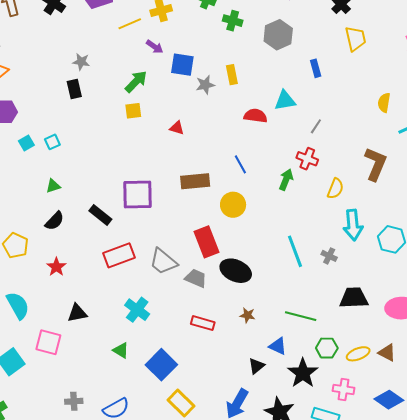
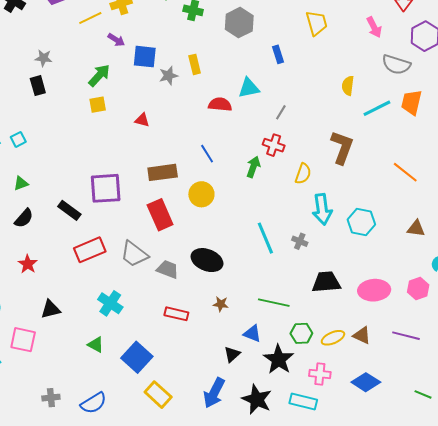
red rectangle: (206, 242) -> (160, 215), moved

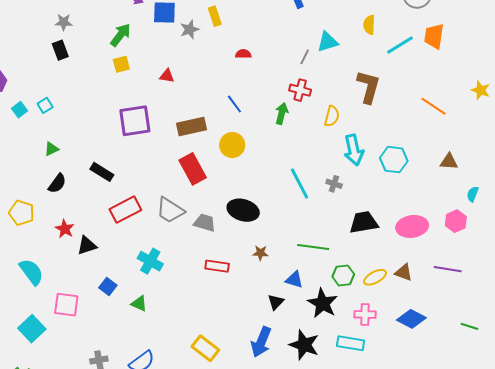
cyan triangle: (249, 88) -> (327, 42), moved
red semicircle: (220, 104) -> (243, 54), size x0.7
purple square: (106, 188) -> (135, 121), moved
black triangle: (51, 309) -> (87, 245), moved
blue square: (137, 357) -> (108, 286), moved, size x0.6

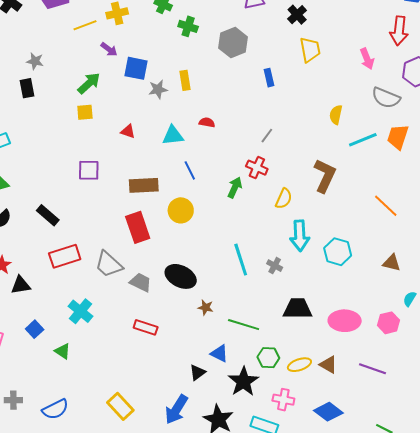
cyan triangle: (327, 42) -> (173, 135), moved
purple square: (135, 121) -> (89, 170), size x0.7
brown star: (260, 253) -> (206, 307), moved

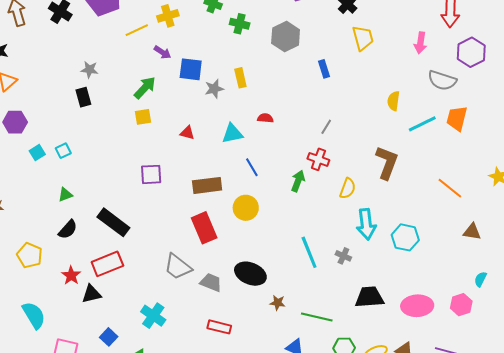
pink arrow: (367, 59) -> (420, 43), turned 35
black rectangle: (48, 215) -> (113, 222), size x1.4
red rectangle: (65, 256) -> (107, 264), moved
brown triangle: (392, 263) -> (472, 232), moved

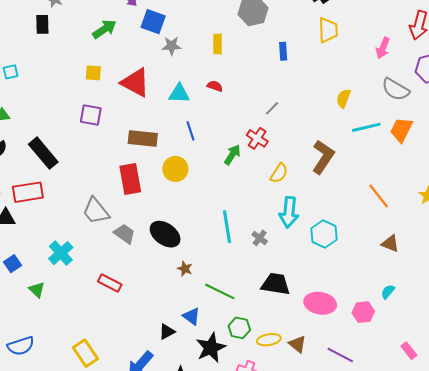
yellow rectangle: (240, 78) -> (217, 44), moved
yellow square: (143, 117) -> (93, 73), moved
red triangle: (187, 133) -> (135, 83), size x2.0
red rectangle: (219, 327) -> (110, 283), moved

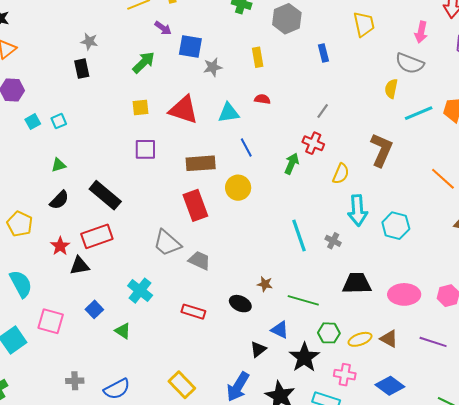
gray semicircle: (396, 89) -> (410, 63), moved
black ellipse: (165, 234) -> (240, 304), moved, size x0.7

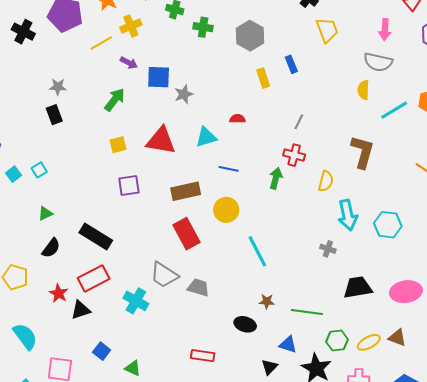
yellow rectangle: (258, 57) -> (263, 78), moved
blue line: (246, 147) -> (229, 169), turned -42
cyan line: (299, 235) -> (257, 251), moved
cyan cross: (140, 291) -> (136, 301), moved
red rectangle: (193, 312) -> (203, 356), moved

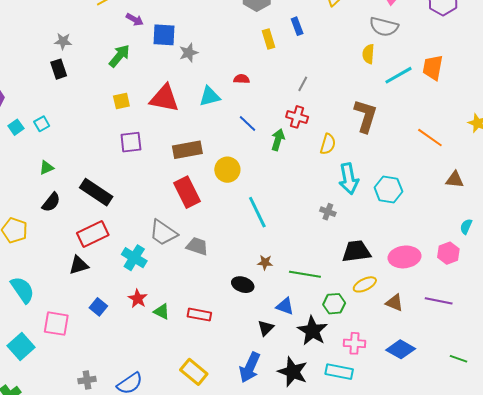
blue line: (229, 169) -> (247, 124), moved, turned 30
red star: (59, 293) -> (138, 299), moved
yellow ellipse: (369, 342) -> (365, 284), moved
green triangle: (133, 368) -> (162, 312), moved

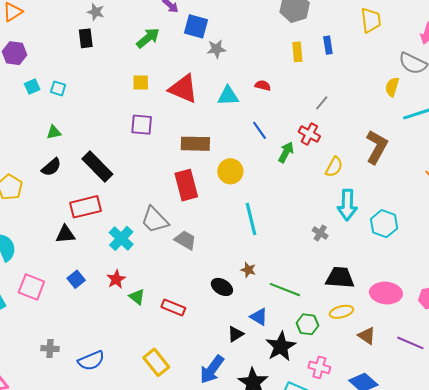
cyan square: (42, 124) -> (58, 88), turned 35

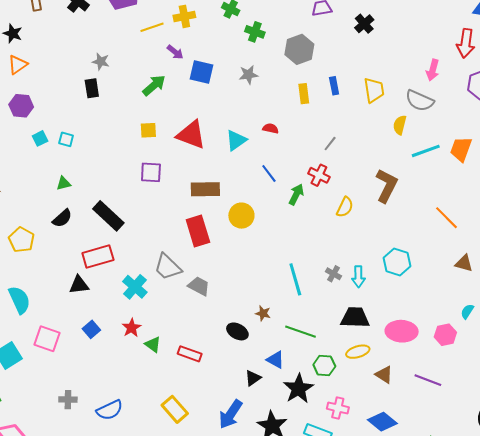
yellow trapezoid: (371, 20) -> (374, 90), moved
gray star: (216, 49) -> (248, 75), moved
cyan triangle: (228, 96) -> (236, 140), turned -30
cyan arrow: (347, 205) -> (358, 277), moved, size x0.7
cyan line: (251, 219) -> (295, 279), moved

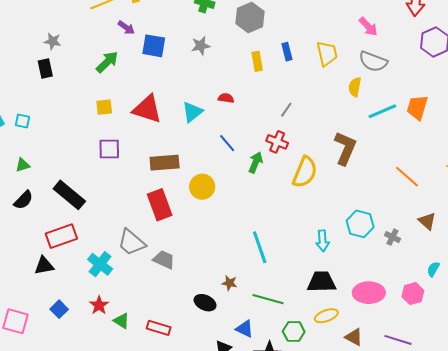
pink arrow: (433, 70) -> (368, 27), moved, turned -55
yellow semicircle: (345, 207) -> (305, 172), size x1.5
brown triangle: (464, 263) -> (427, 221), turned 30
gray cross: (334, 274) -> (392, 237), moved

